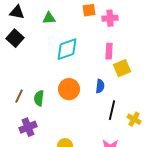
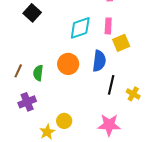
black square: (15, 38) -> (32, 13), moved
cyan diamond: (67, 49) -> (80, 28), moved
blue semicircle: (100, 86) -> (99, 61), size x1.5

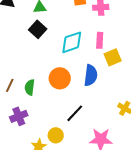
black square: (32, 13) -> (38, 29), moved
black line: (111, 85) -> (75, 113), moved, turned 30

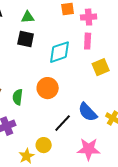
black square: (38, 29) -> (26, 39), turned -30
pink rectangle: (100, 40) -> (88, 41), moved
blue semicircle: (91, 75) -> (88, 112), moved, turned 130

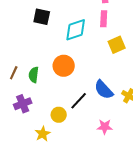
yellow circle: (44, 145) -> (59, 115), moved
pink star: (89, 149) -> (105, 127), size x0.7

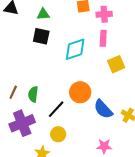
orange circle: (64, 66) -> (80, 92), moved
black line: (79, 101) -> (56, 109), moved
purple cross: (23, 104) -> (22, 123), size x1.4

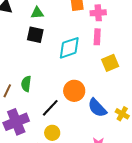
green semicircle: (33, 94) -> (26, 84), moved

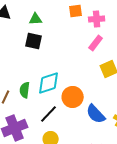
pink rectangle: (97, 37) -> (96, 43), turned 35
cyan diamond: (69, 48) -> (49, 83), moved

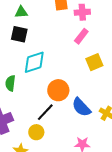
cyan diamond: (49, 83) -> (34, 62), moved
black line: (49, 114) -> (45, 112), moved

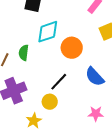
orange circle: (58, 90) -> (72, 48), moved

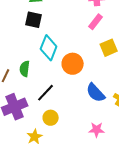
cyan diamond: (48, 32) -> (49, 48), turned -50
black line: (59, 82) -> (46, 93), moved

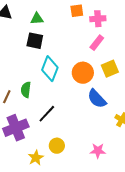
orange circle: (73, 64) -> (83, 73), moved
blue semicircle: (96, 93) -> (97, 99), moved
yellow circle: (51, 118) -> (57, 146), moved

